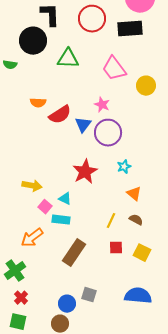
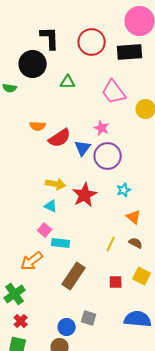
green triangle: (68, 59) -> (68, 82), size x0.7
yellow arrow: (32, 186) -> (56, 184), moved
cyan triangle: (65, 199) -> (51, 206), moved
red square: (116, 248) -> (116, 282), moved

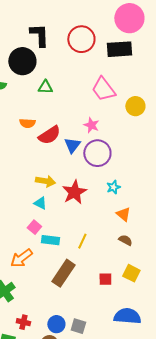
green triangle: (68, 82) -> (45, 87), moved
yellow line: (111, 244) -> (82, 241), moved
gray square: (89, 318) -> (78, 326), moved
red cross: (21, 321) -> (23, 322), moved, turned -32

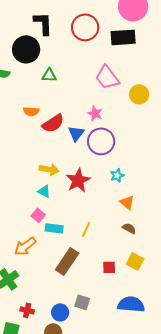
gray square: (78, 326) -> (82, 302), moved

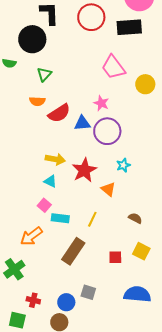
green triangle: (49, 75) -> (44, 74), moved, turned -49
blue triangle: (76, 133) -> (82, 123), turned 48
orange triangle: (127, 202) -> (108, 189), moved

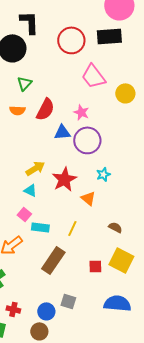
red circle: (91, 17) -> (71, 40), moved
red semicircle: (59, 113) -> (45, 109), moved, turned -30
yellow arrow: (55, 159) -> (35, 168), turned -42
yellow square: (141, 251) -> (121, 260), size x1.4

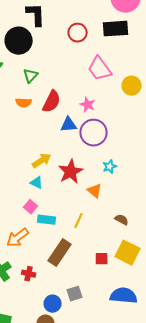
red circle: (71, 40) -> (78, 33), size x0.7
gray square: (68, 301) -> (75, 294), turned -35
red cross: (13, 309) -> (29, 274), moved

